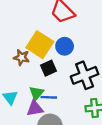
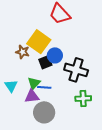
blue circle: (65, 46) -> (55, 55), moved
black cross: (85, 75) -> (76, 70), turned 35

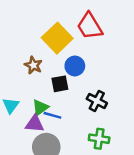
yellow square: (39, 42) -> (57, 38), moved
blue circle: (55, 55) -> (75, 66), moved
black cross: (76, 70) -> (97, 101), size x0.7

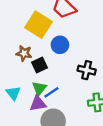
black square: (60, 84) -> (40, 65), moved
blue line: (52, 115) -> (51, 92), turned -35

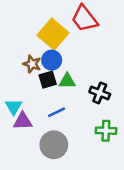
blue circle: (60, 45) -> (52, 60), moved
green triangle: (39, 88) -> (67, 81), moved, turned 42
purple triangle: (38, 104) -> (23, 121), moved

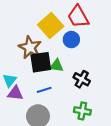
blue circle: (52, 60) -> (71, 40), moved
brown star: (32, 64) -> (30, 47), size x1.5
black square: (48, 80) -> (41, 62), size x1.5

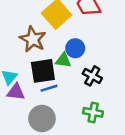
blue circle: (71, 40) -> (75, 48), moved
black square: (41, 62) -> (43, 71), moved

